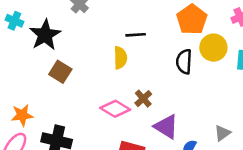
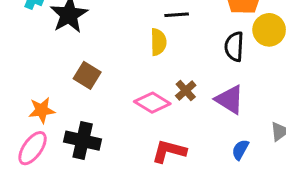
brown square: (60, 72) -> (87, 75), moved
purple triangle: (166, 127) -> (230, 100), moved

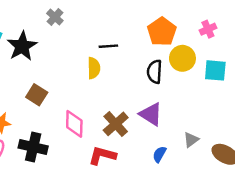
brown cross: (186, 91) -> (116, 124), moved, size x1.5
pink diamond: (152, 103) -> (74, 124), moved, turned 60

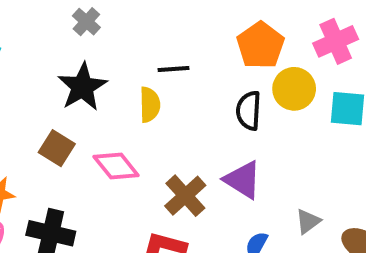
pink cross: (208, 29) -> (336, 41), size x1.5
black star: (22, 46) -> (82, 87), moved
pink diamond: (74, 124) -> (116, 166), moved, turned -40

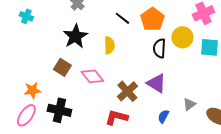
orange pentagon: (260, 45) -> (152, 19), moved
black line: (173, 69) -> (122, 18), moved, turned 42

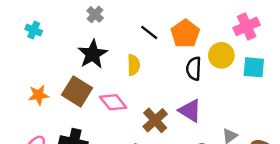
brown square: (62, 67) -> (77, 91), size x1.4
orange star: (32, 90) -> (38, 95), moved

